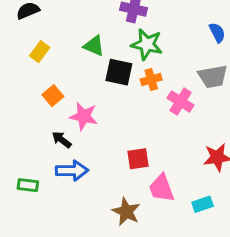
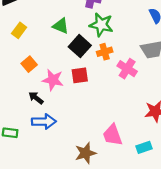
black square: (119, 72) -> (80, 46), turned 30
red square: (138, 159) -> (80, 75), moved
brown star: (126, 212) -> (85, 153), turned 30

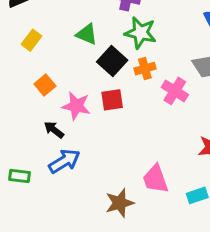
blue arrow: (44, 122) -> (64, 161), turned -30

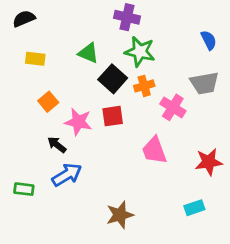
yellow rectangle: (32, 40) -> (35, 59), turned 60
pink trapezoid: (155, 179) -> (154, 150), moved

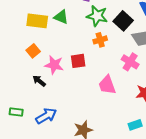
yellow rectangle: (35, 59) -> (37, 21), moved, size x1.5
black square: (113, 79) -> (123, 21), moved
pink cross: (173, 107) -> (130, 62), moved
blue arrow: (67, 175) -> (46, 116), moved

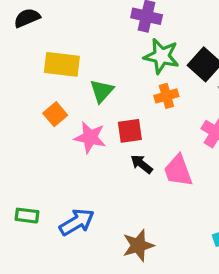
green triangle: (61, 17) -> (102, 91), moved, turned 49
black arrow: (39, 81) -> (142, 164), moved

